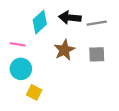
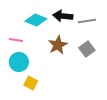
cyan diamond: (40, 22) -> (36, 20), turned 65
gray square: (97, 54) -> (87, 49), turned -35

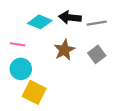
yellow square: (31, 83) -> (34, 92), size x1.5

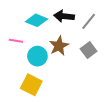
gray line: (97, 23) -> (89, 21), turned -42
cyan circle: (21, 69) -> (37, 56), moved

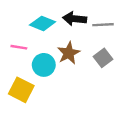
gray line: (89, 21) -> (103, 25), turned 48
yellow square: (31, 85) -> (21, 90), moved

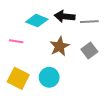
cyan circle: (44, 65) -> (49, 77), moved

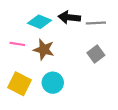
brown star: (59, 46) -> (44, 49), moved, turned -30

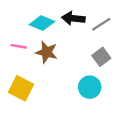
gray line: (96, 23) -> (101, 24), turned -30
cyan circle: (53, 83) -> (90, 87), moved

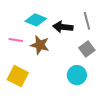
black arrow: (73, 18) -> (63, 27), moved
gray line: (101, 24) -> (87, 21), turned -72

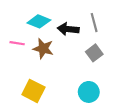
cyan circle: (77, 75) -> (89, 92), moved
yellow square: (18, 76) -> (33, 91), moved

